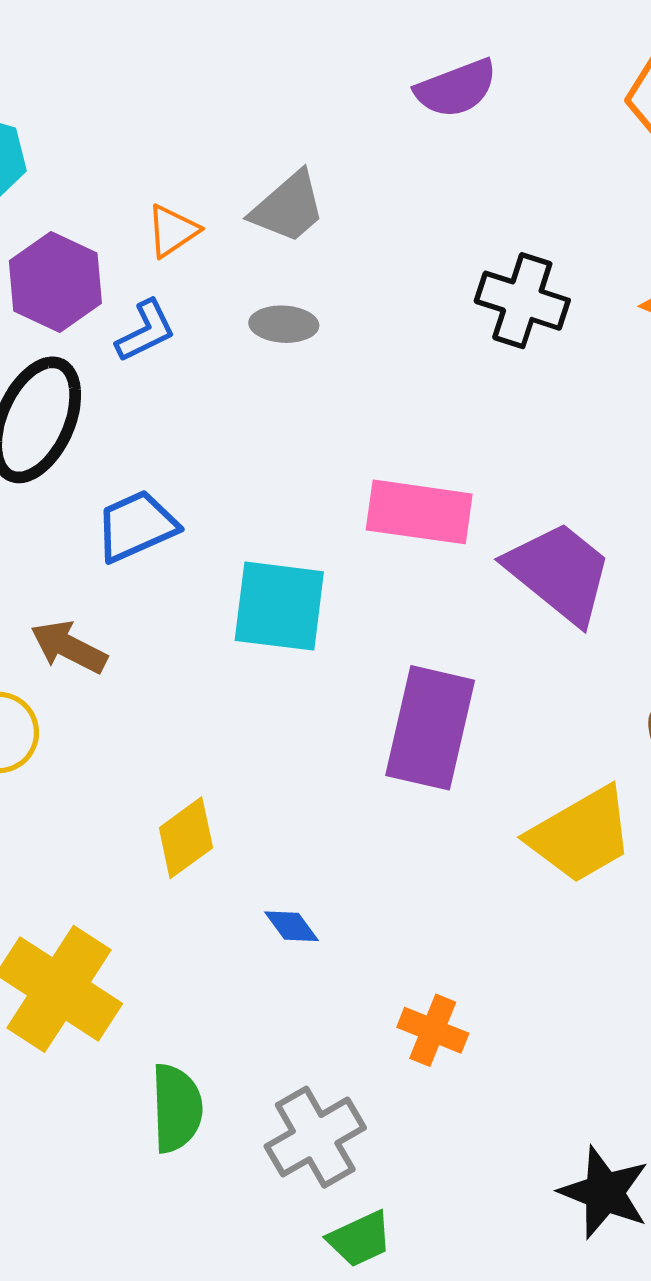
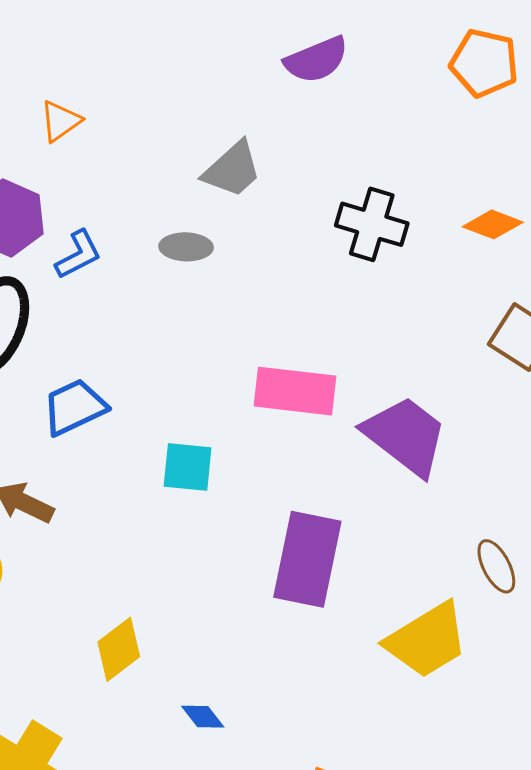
gray trapezoid: (288, 207) -> (232, 169), moved
orange triangle: (173, 231) -> (60, 121), moved
cyan square: (279, 606) -> (188, 467), size x0.7

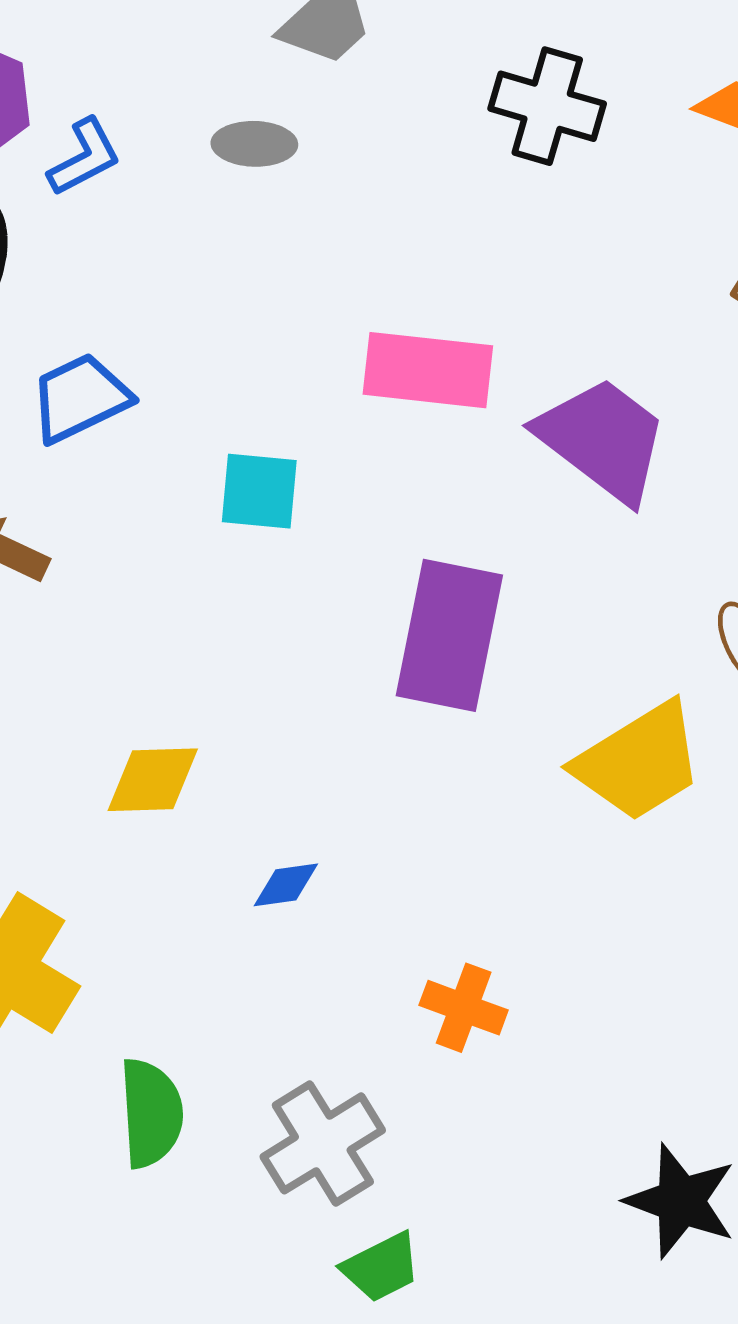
yellow diamond: (119, 649) -> (153, 780), turned 36
blue diamond: (203, 717) -> (286, 885), turned -60

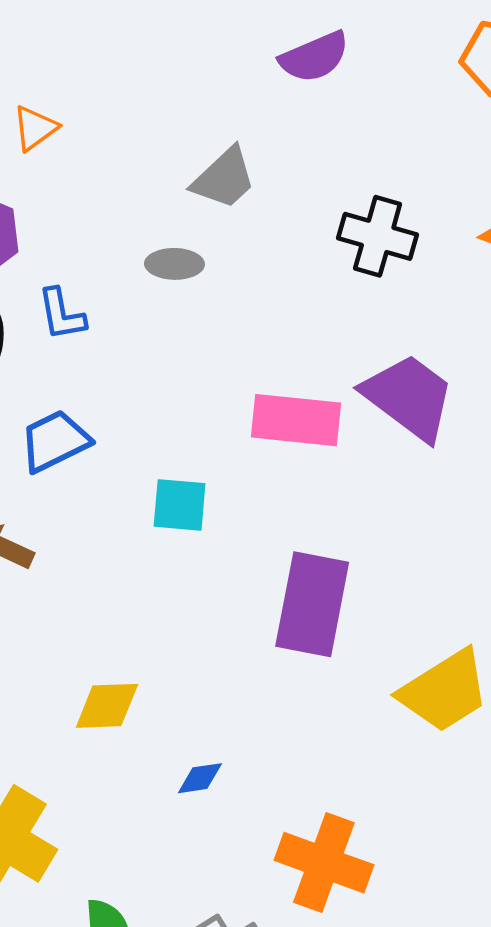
blue L-shape: (84, 157) -> (62, 314), moved, turned 108
purple trapezoid: (603, 439) -> (409, 397), moved
orange cross: (464, 1008) -> (324, 863), size x1.6

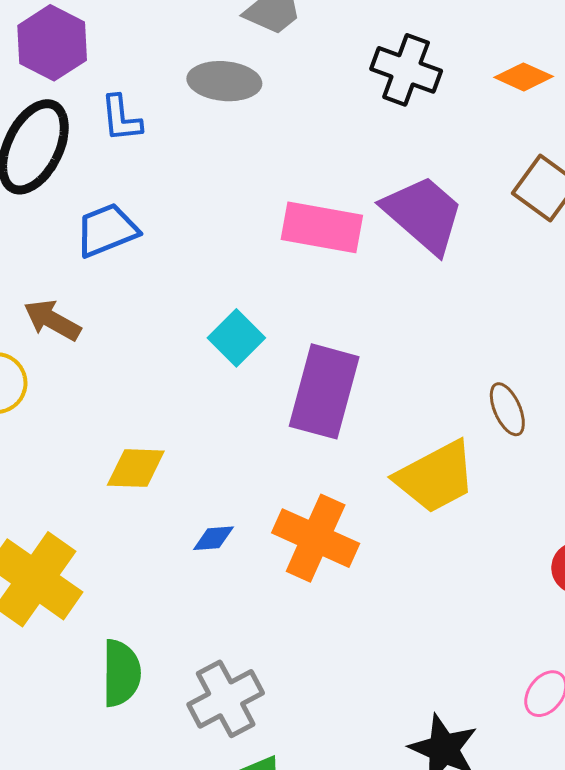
gray ellipse: (174, 264) -> (224, 81), size x1.4
cyan square: (180, 505) -> (236, 338), moved, turned 36
orange cross: (324, 863) -> (316, 538), moved

